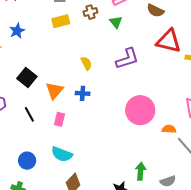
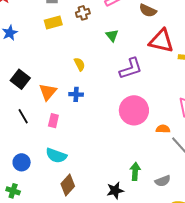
green triangle: (116, 22) -> (112, 35), moved
purple L-shape: (127, 59) -> (131, 69), moved

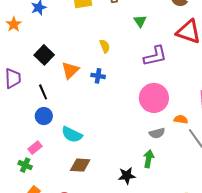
pink rectangle: (53, 121) -> (35, 148), moved, turned 32
blue circle: (22, 162) -> (44, 116), moved
gray semicircle: (163, 181) -> (157, 133), moved
brown diamond: (68, 185) -> (80, 165), turned 45

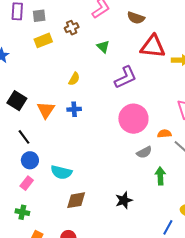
yellow semicircle: (105, 46) -> (74, 79), turned 64
pink rectangle: (35, 148) -> (27, 183), moved
green arrow: (149, 159) -> (160, 176), moved

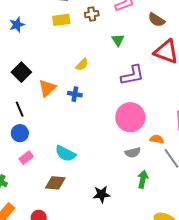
cyan semicircle: (61, 172) -> (65, 154), moved
pink rectangle: (27, 183) -> (26, 158), moved

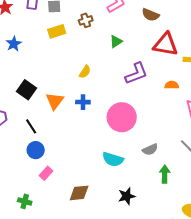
green triangle: (118, 40) -> (116, 41), turned 40
pink circle: (130, 117) -> (122, 117), moved
orange semicircle: (157, 139) -> (172, 85), moved
cyan semicircle: (65, 154) -> (113, 159), moved

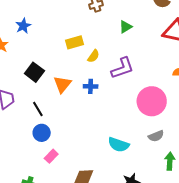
yellow rectangle: (57, 31) -> (74, 42), moved
purple L-shape: (136, 74) -> (122, 68), moved
pink circle: (122, 117) -> (152, 101), moved

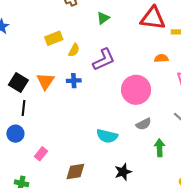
black square: (34, 72) -> (18, 82), moved
black line: (38, 109) -> (23, 108), turned 42
blue circle: (42, 133) -> (15, 134), moved

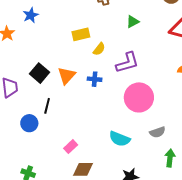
pink circle: (136, 90) -> (139, 97), moved
black line: (23, 108) -> (47, 106), moved
pink rectangle: (41, 154) -> (71, 147), moved

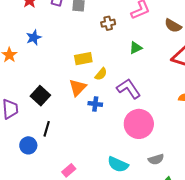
purple L-shape: (127, 63) -> (129, 89), turned -110
orange triangle: (67, 76) -> (78, 88), moved

